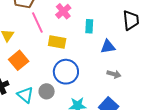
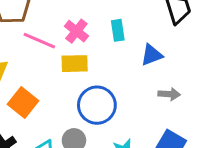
pink cross: (63, 11) -> (76, 31), moved
pink line: (37, 23) -> (39, 41), turned -30

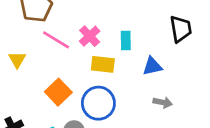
yellow rectangle: (75, 64) -> (103, 64), moved
orange square: (23, 103) -> (58, 92), moved

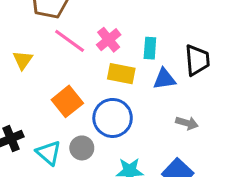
black trapezoid: (181, 29) -> (197, 60), moved
blue triangle: (152, 66) -> (164, 79), moved

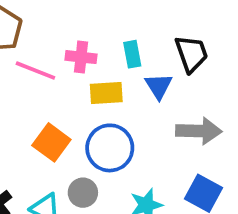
pink cross: (109, 40) -> (81, 57), turned -30
blue triangle: (164, 79) -> (159, 86), turned -40
gray arrow: (187, 123) -> (199, 131), size x1.6

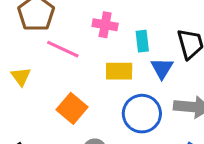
pink cross: (81, 57) -> (105, 25), moved
blue circle: (110, 148) -> (142, 114), moved

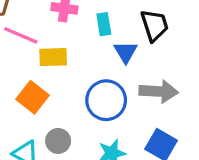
yellow rectangle: (119, 71) -> (53, 57), moved

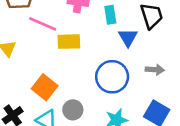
gray arrow: (159, 91) -> (155, 70), size x0.6
orange square: (33, 97) -> (45, 87), moved

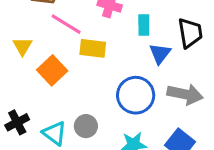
gray arrow: (155, 70) -> (185, 94), size x1.6
orange square: (45, 87) -> (52, 70), moved

